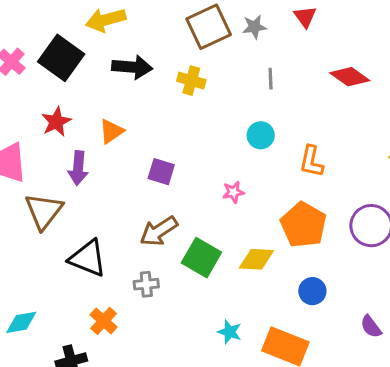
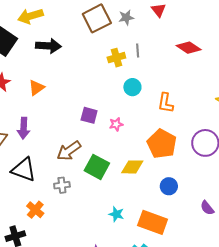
yellow cross: (191, 81) -> (116, 58), moved, turned -30
purple arrow: (78, 168) -> (24, 128), moved
purple square: (161, 172) -> (89, 115), moved

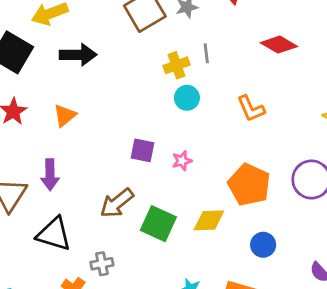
cyan circle: (132, 87) -> (187, 98), moved
orange L-shape: (166, 103) -> (251, 109), moved, turned -30
gray cross: (62, 185) -> (102, 264), moved

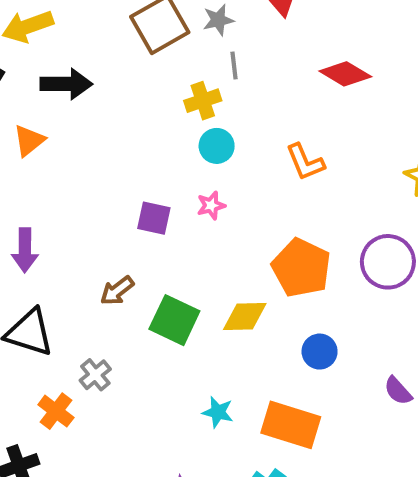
gray line: (206, 53) -> (234, 66), moved
orange triangle: (65, 116) -> (29, 141), moved
pink star: (182, 161) -> (211, 205), moved
brown arrow: (117, 203) -> (117, 291), size x0.7
gray cross: (102, 264) -> (95, 375), turned -30

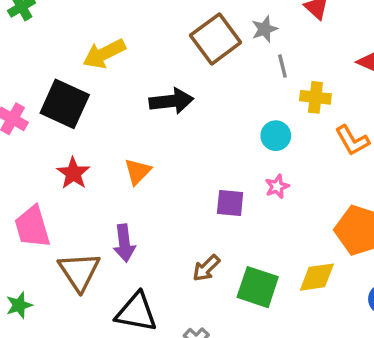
black arrow: (66, 84) -> (171, 101), moved
yellow cross: (203, 101) -> (315, 97), moved, turned 32
orange triangle: (29, 141) -> (138, 172), moved

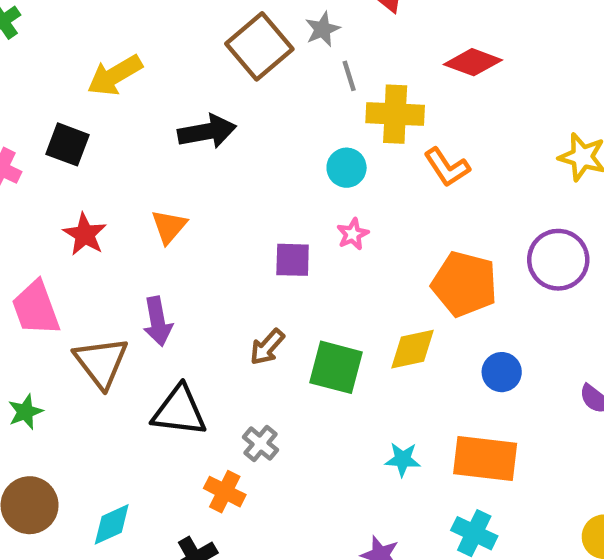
yellow cross: (315, 97) -> (395, 114), size x1.4
black square: (65, 104) -> (68, 144), size x0.7

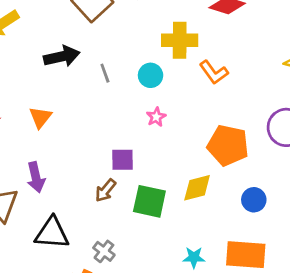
gray line: (349, 76) -> (105, 73), moved
purple square: (293, 260) -> (122, 160), moved

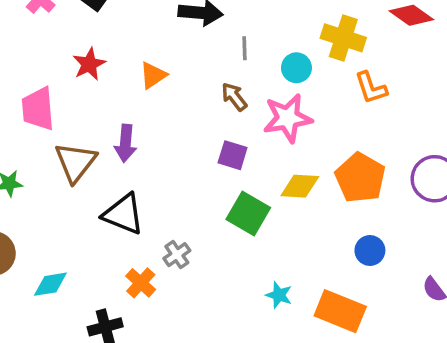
pink star: (156, 117) -> (288, 118), size x2.0
yellow diamond: (197, 188) -> (300, 186), moved
brown arrow: (105, 190) -> (234, 97), moved, turned 85

